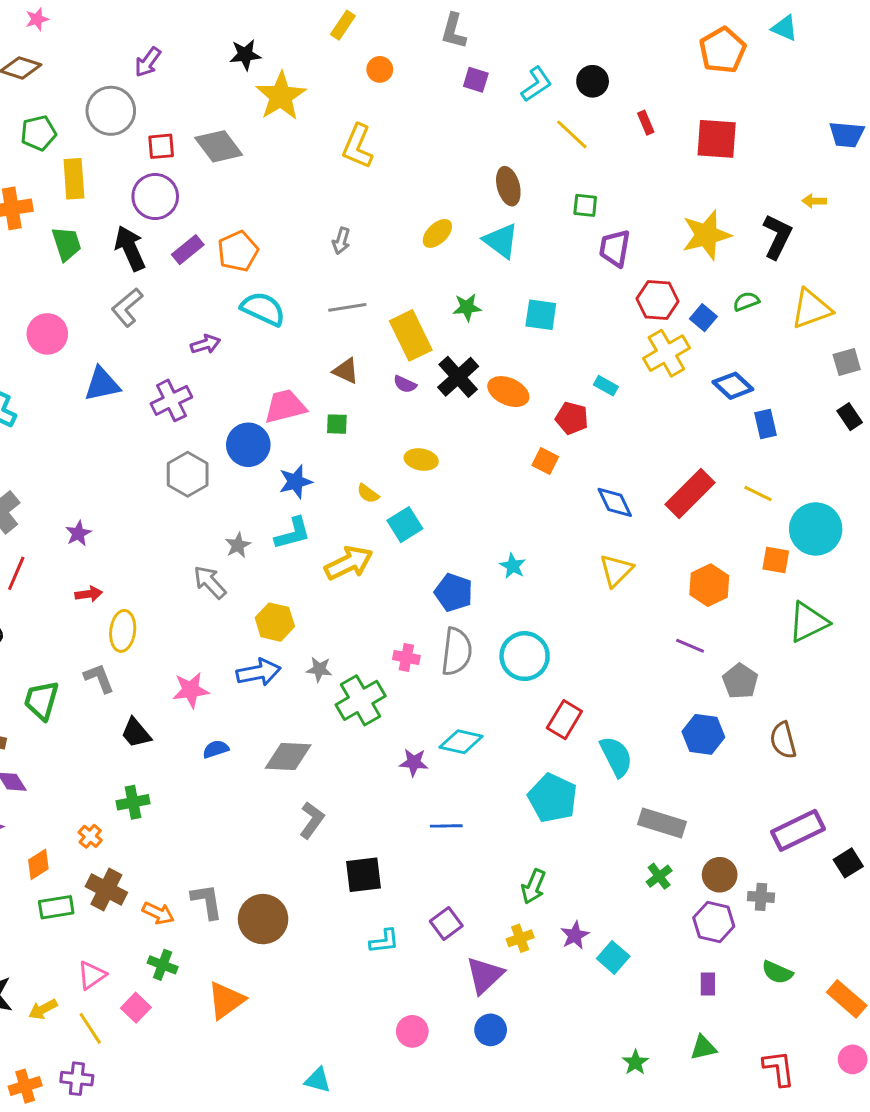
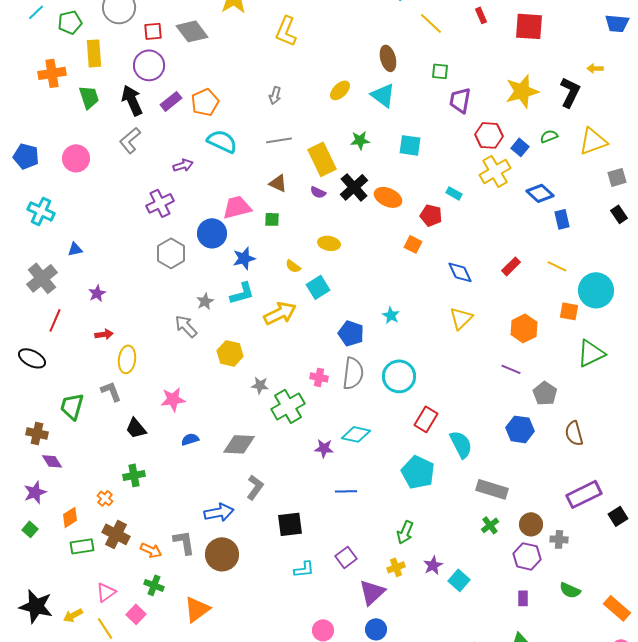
blue triangle: (102, 384) -> (75, 249), moved, size x0.6
red rectangle: (690, 494) -> (511, 266), size x0.6
blue arrow: (259, 672) -> (219, 512), moved

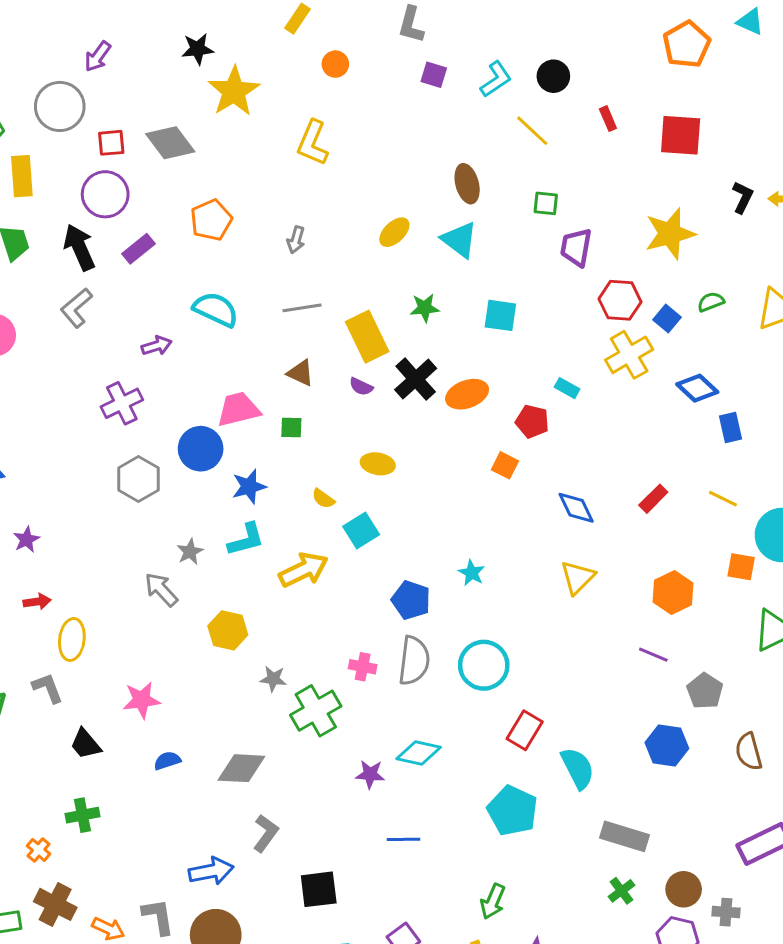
black L-shape: (570, 92) -> (743, 197), moved, size x0.7
orange pentagon: (205, 102) -> (211, 220), moved
orange ellipse: (388, 197) -> (467, 394), turned -44

